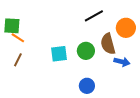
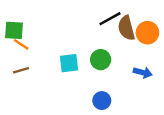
brown semicircle: (108, 44) -> (126, 28), moved
brown line: (18, 60) -> (21, 70), turned 48

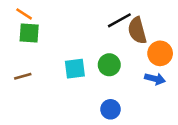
green square: (14, 30) -> (29, 33), moved
orange circle: (147, 33) -> (160, 53), moved
orange line: (21, 44) -> (24, 14), moved

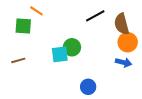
orange line: (24, 14) -> (36, 11), moved
brown semicircle: (137, 30) -> (122, 24), moved
green circle: (109, 65) -> (72, 47), moved

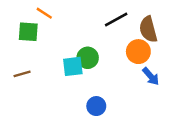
orange circle: (128, 42) -> (138, 52), moved
blue arrow: (124, 62) -> (151, 76), turned 35
blue circle: (88, 87) -> (96, 106), moved

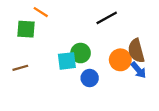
brown semicircle: (148, 29) -> (136, 51), moved
orange circle: (138, 52) -> (120, 60), moved
blue circle: (96, 106) -> (90, 78), moved

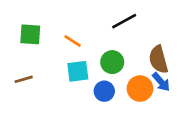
orange line: (41, 12) -> (73, 41), moved
green circle: (81, 53) -> (112, 62), moved
orange circle: (120, 60) -> (140, 89), moved

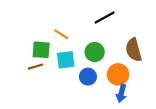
green square: (30, 34) -> (41, 50), moved
brown line: (24, 79) -> (36, 67), moved
blue arrow: (161, 82) -> (121, 93), moved, turned 54

